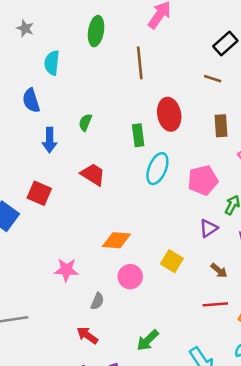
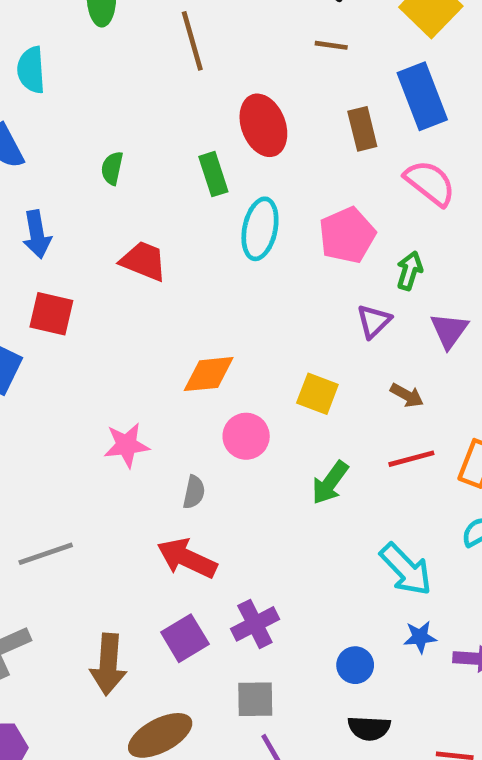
blue arrow: (50, 140) -> (37, 234), moved
red arrow: (87, 335) -> (187, 558), size x1.4
green arrow: (148, 340) -> (330, 483), moved

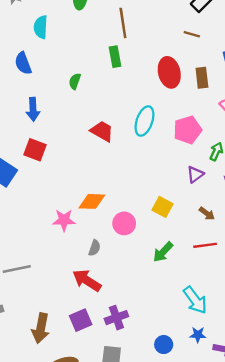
red ellipse: (263, 125) -> (169, 72), moved
green rectangle: (213, 174) -> (115, 57), moved
red trapezoid: (144, 261) -> (102, 131), moved
orange diamond: (209, 374) -> (92, 201), moved

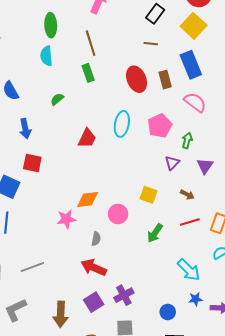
cyan semicircle: (41, 27) -> (46, 56), moved
green semicircle: (75, 81) -> (57, 99), turned 40
red trapezoid: (102, 131) -> (87, 138), turned 95

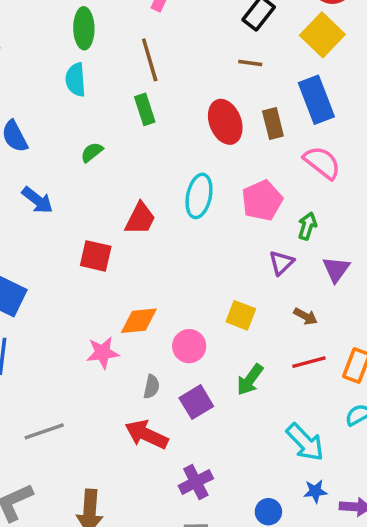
blue arrow: (25, 129) -> (37, 200), turned -42
red square: (32, 163) -> (96, 256), moved
purple square: (94, 302) -> (196, 402), moved

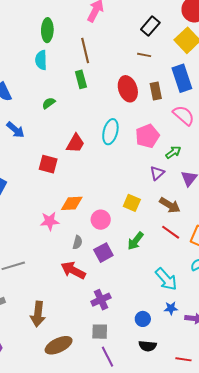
green arrow: (307, 226) -> (173, 152), turned 35
brown arrow: (306, 316) -> (170, 205), size x1.5
red line: (309, 362) -> (171, 232), turned 48

